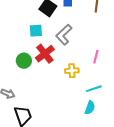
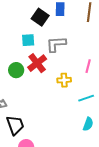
gray L-shape: (64, 35) -> (56, 44), turned 40
cyan semicircle: (90, 108) -> (88, 124), moved

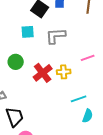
red cross: (37, 63) -> (43, 73), moved
pink line: (88, 66) -> (88, 58), turned 56
cyan line: (86, 98) -> (79, 99), moved

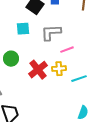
pink line: (88, 58) -> (67, 50), moved
cyan line: (79, 99) -> (79, 79), moved

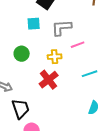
yellow cross: (59, 69) -> (55, 57), moved
red cross: (38, 70) -> (49, 80), moved

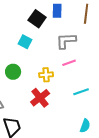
cyan square: (34, 24) -> (25, 42), turned 32
gray L-shape: (62, 28) -> (66, 41), moved

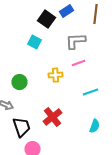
blue rectangle: (57, 11) -> (66, 11), turned 56
green circle: (13, 72) -> (20, 82), moved
red cross: (40, 98) -> (52, 117), moved

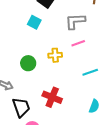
green circle: (20, 82) -> (28, 63), moved
red cross: (52, 117) -> (52, 97), turned -30

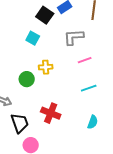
pink line: (78, 43) -> (85, 60), moved
yellow cross: (55, 55) -> (46, 67), moved

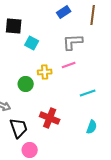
black square: (45, 15) -> (14, 26), moved, turned -30
pink line: (85, 60) -> (69, 65), moved

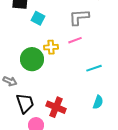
green circle: (26, 84) -> (32, 59), size x1.5
red cross: (50, 118) -> (56, 107), moved

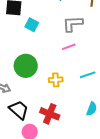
yellow cross: (51, 47) -> (56, 80), moved
black trapezoid: (25, 103) -> (19, 110), turned -30

